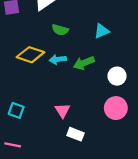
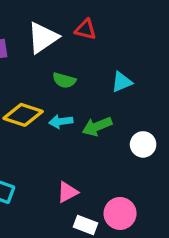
pink circle: (116, 108) -> (120, 213), moved
pink triangle: (62, 110) -> (67, 192), turned 35

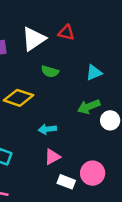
cyan arrow: (61, 121) -> (47, 129), moved
green arrow: (97, 126) -> (89, 107), moved

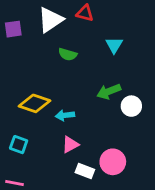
cyan triangle: (94, 73) -> (114, 45), moved, turned -36
yellow diamond: (19, 98) -> (34, 103), moved

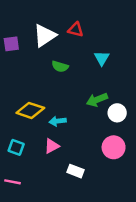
pink triangle: (70, 145) -> (52, 146), moved
pink circle: (113, 162) -> (114, 147), moved

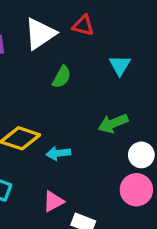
green semicircle: (60, 66) -> (62, 77), turned -77
white circle: (117, 113) -> (141, 155), moved
pink triangle: (52, 146) -> (53, 201), moved

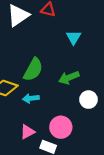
green semicircle: (62, 77) -> (33, 70), moved, size x1.5
pink circle: (136, 190) -> (61, 127), moved

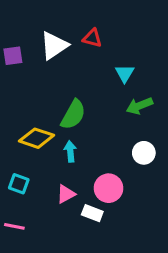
green arrow: (69, 78) -> (139, 106), moved
cyan arrow: (31, 98) -> (70, 151), turned 91

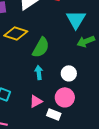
cyan triangle: (125, 73) -> (76, 19), size x1.5
yellow diamond: (36, 138) -> (16, 33), moved
white circle: (144, 153) -> (69, 73), moved

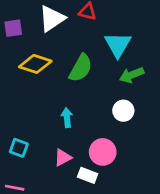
green semicircle: (41, 47) -> (81, 68), moved
white circle: (69, 73) -> (123, 111), moved

